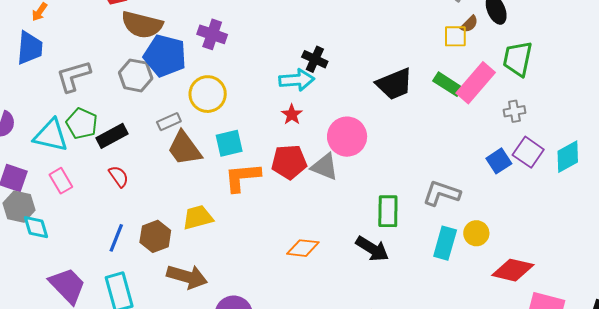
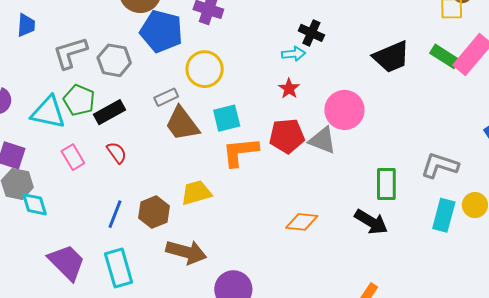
blue trapezoid: (30, 48) -> (26, 25), size x0.7
gray hexagon: (136, 75) -> (114, 60), moved
cyan arrow: (297, 80) -> (293, 54), size x0.7
pink rectangle: (61, 181) -> (73, 157), moved

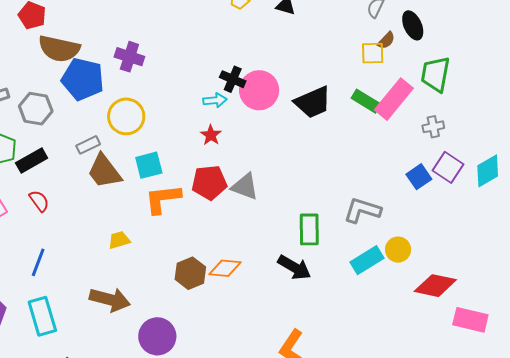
pink circle: (344, 110) -> (259, 90), moved
yellow trapezoid: (196, 193) -> (119, 240), size x0.7
brown hexagon: (154, 212) -> (190, 273), moved
cyan rectangle: (444, 215) -> (367, 260), turned 44

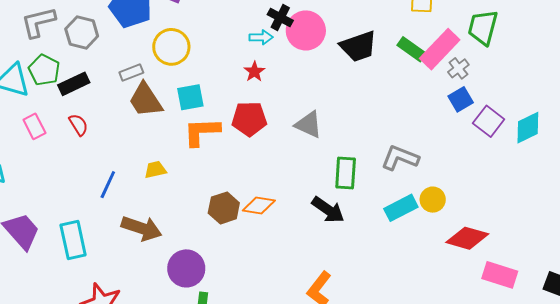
gray cross: (433, 127) -> (458, 68), moved, turned -30
blue square: (419, 177) -> (461, 99), moved
gray triangle: (245, 186) -> (309, 124), moved
blue line: (38, 262) -> (108, 185), moved

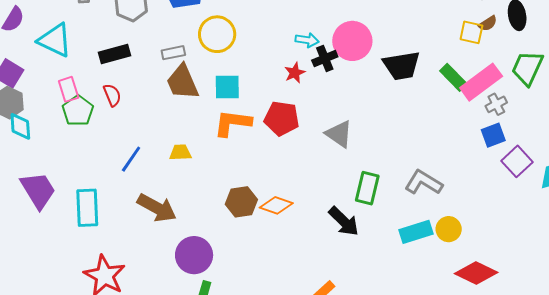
black cross: (280, 18) -> (325, 58), moved, turned 30
green pentagon: (44, 70) -> (78, 111), moved

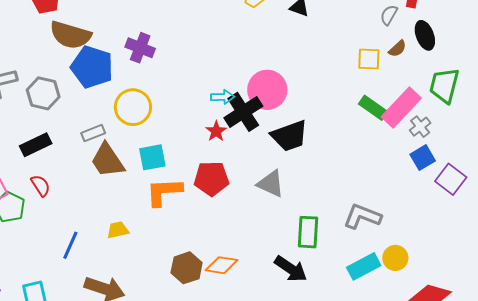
yellow square: (471, 32) -> (369, 59), moved
black cross: (325, 58) -> (243, 112), size x1.5
black trapezoid: (402, 66) -> (289, 136), moved

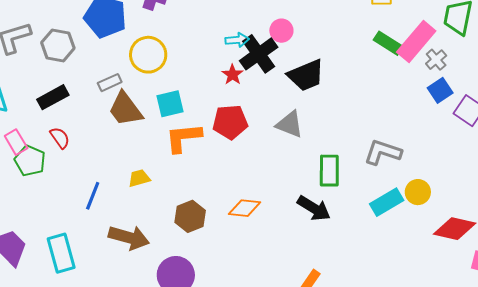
pink circle: (267, 90) -> (281, 31), size x0.6
brown hexagon: (187, 268) -> (190, 216), moved

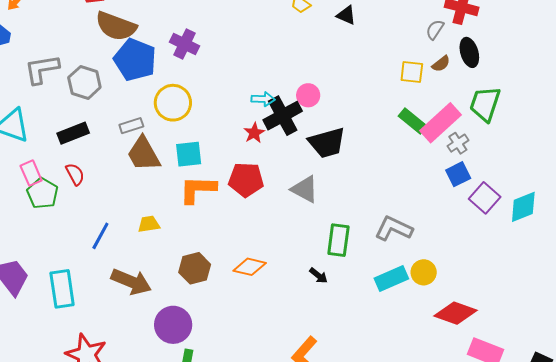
black arrow: (314, 208) -> (318, 276), size x0.6

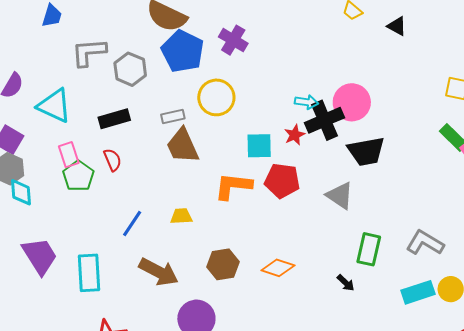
pink circle: (308, 95) -> (352, 102), size x1.6
cyan square: (189, 154) -> (259, 146), moved

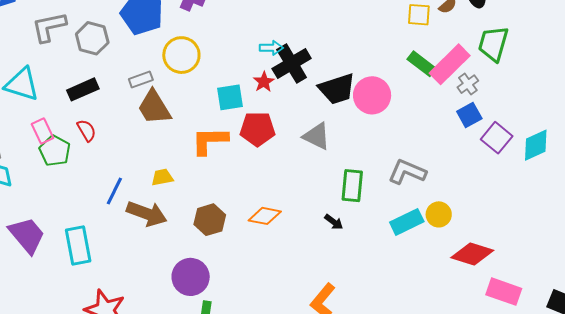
pink circle: (352, 102) -> (372, 95), moved
brown arrow: (159, 272) -> (147, 214), moved

